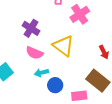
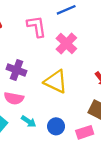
pink semicircle: (34, 53) -> (14, 98), moved
cyan arrow: (41, 73) -> (29, 121), moved, turned -120

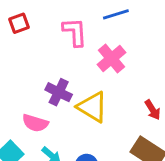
purple cross: (16, 70) -> (59, 92), moved

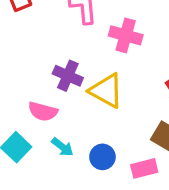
pink cross: (111, 58) -> (126, 35), turned -32

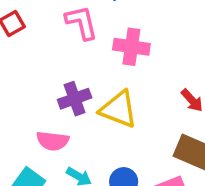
purple cross: (68, 76) -> (75, 99), turned -36

